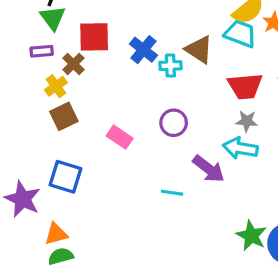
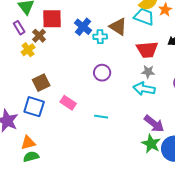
purple rectangle: (42, 51) -> (19, 28), turned 64
brown square: (64, 116) -> (41, 83), moved
pink rectangle: (120, 137) -> (68, 103), moved
purple arrow: (209, 169) -> (154, 124), moved

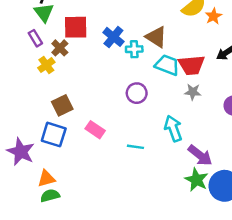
cyan trapezoid: (144, 17) -> (167, 65), moved
cyan arrow: (144, 89) -> (173, 128), moved, turned 60

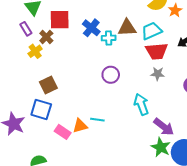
brown triangle: (156, 37) -> (127, 28), turned -36
cyan trapezoid: (167, 65) -> (152, 31), moved, turned -45
pink rectangle: (95, 130) -> (63, 132), moved
cyan line: (135, 147) -> (97, 120), moved
orange triangle: (46, 178) -> (80, 126), moved

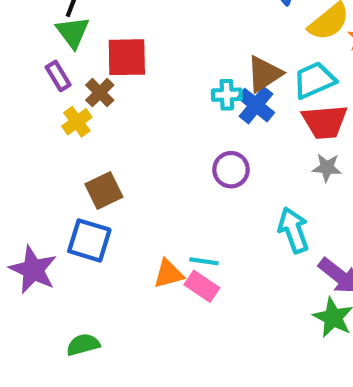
blue cross: (91, 28) -> (256, 105), moved
brown triangle: (127, 28) -> (264, 74), turned -30
pink rectangle: (63, 132) -> (202, 286), moved

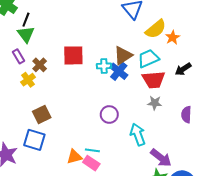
red square: (127, 57) -> (73, 55), moved
purple circle: (231, 170) -> (109, 115), moved

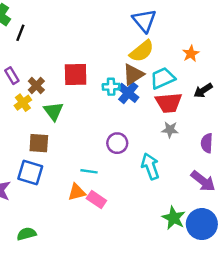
yellow semicircle: (156, 29) -> (142, 51), moved
green triangle: (26, 34) -> (53, 111), moved
brown square: (42, 115) -> (39, 143), turned 30
cyan line: (92, 150) -> (89, 171), moved
purple arrow: (161, 158) -> (203, 181), moved

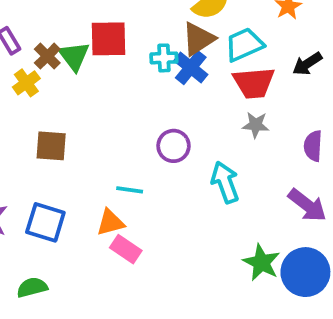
green triangle: (53, 111) -> (74, 56), moved
blue square: (30, 173) -> (45, 222), moved
pink rectangle: (96, 200) -> (126, 249), moved

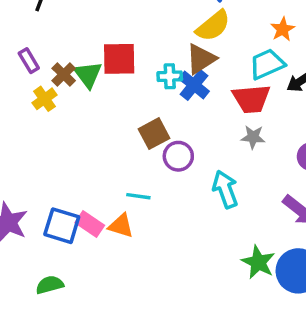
cyan trapezoid: (244, 45) -> (267, 64), moved
brown square: (51, 146) -> (154, 134), moved, turned -32
orange triangle: (110, 222) -> (121, 226), turned 32
pink rectangle: (126, 249) -> (90, 224), moved

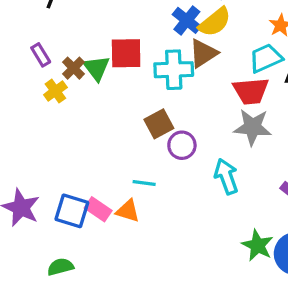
cyan cross: (170, 76) -> (174, 70), size x1.6
blue cross: (194, 85) -> (187, 20), moved
gray star: (253, 137) -> (253, 127), size x1.6

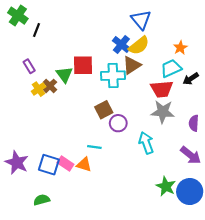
brown cross: (74, 68) -> (50, 86), moved

